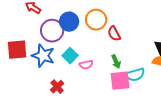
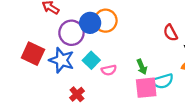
orange circle: (96, 20) -> (106, 21), moved
red semicircle: (114, 34) -> (170, 33), moved
red square: (17, 50) -> (33, 54), turned 30

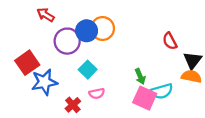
red square: (33, 54) -> (27, 63), turned 30
blue star: (62, 60) -> (44, 82), moved, turned -30
pink semicircle: (109, 70) -> (97, 93), moved
pink square: (146, 88) -> (145, 98), turned 30

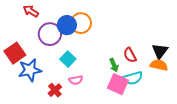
red semicircle: (170, 41) -> (130, 55), moved

